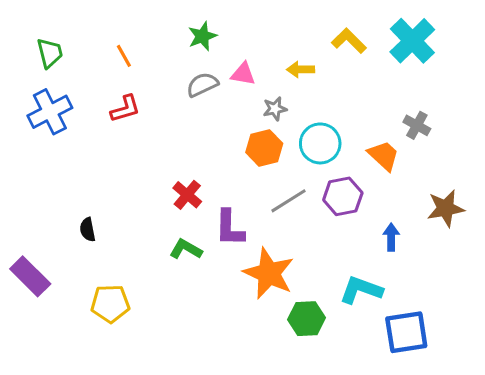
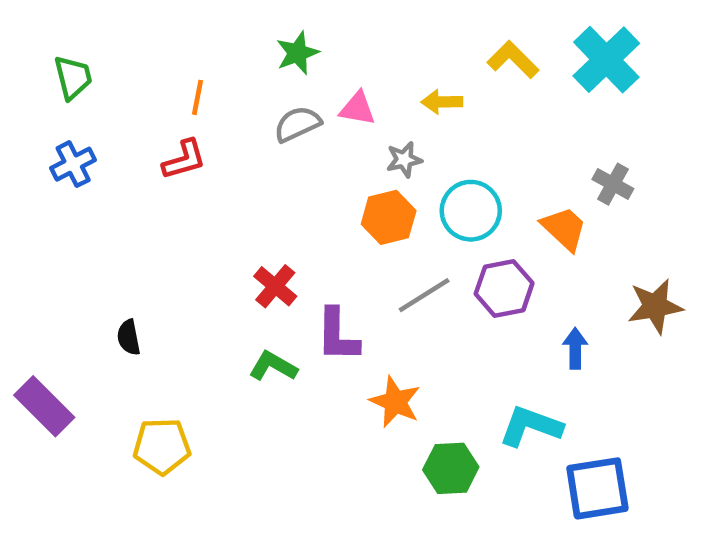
orange line: (124, 56) -> (197, 97), moved, turned 40
blue cross: (50, 112) -> (73, 164), size x0.7
orange star: (269, 273) -> (395, 402), size x0.7

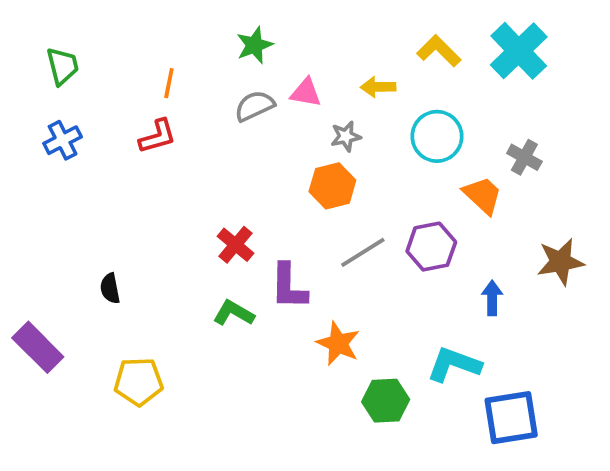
cyan circle: (471, 211) -> (437, 136), moved

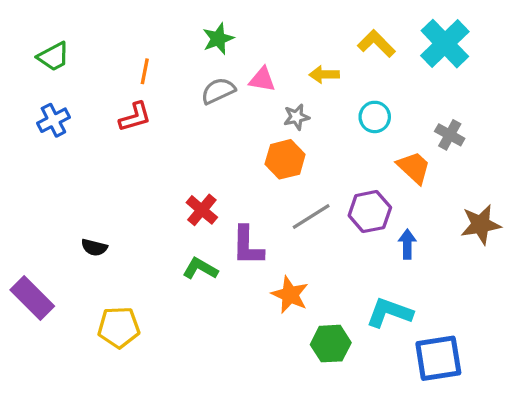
green trapezoid: (63, 66) -> (53, 57), turned 76
cyan circle: (437, 136) -> (375, 117), size x0.7
black semicircle: (110, 288) -> (94, 247), turned -65
blue arrow: (492, 298) -> (407, 244), moved

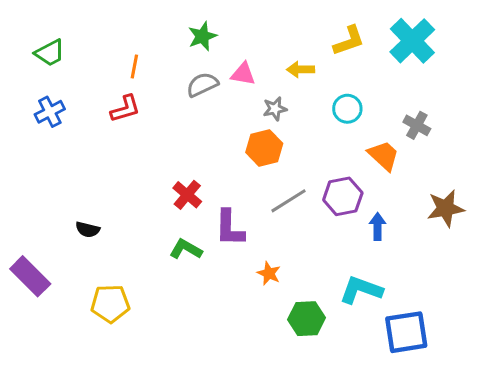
yellow L-shape: (376, 44) -> (349, 41), turned 116
orange star: (290, 295) -> (269, 273), size x0.7

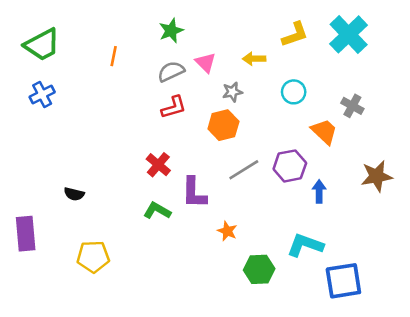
green trapezoid: (50, 53) -> (42, 45), size x1.4
pink triangle: (243, 74) -> (206, 63), turned 35
red L-shape: (125, 109) -> (174, 107), moved
purple rectangle: (30, 276) -> (26, 234), turned 40

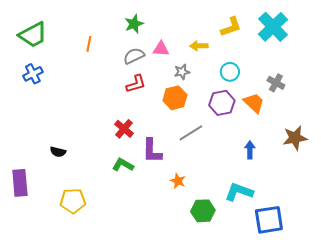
pink triangle: (206, 63) -> (161, 49), turned -42
purple hexagon: (290, 166) -> (222, 103), moved

